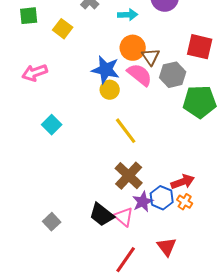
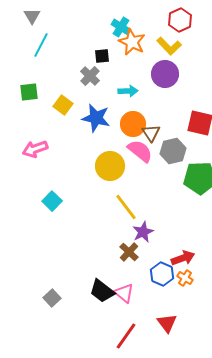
blue star: (106, 70) -> (96, 118), moved
yellow circle: (110, 90) -> (110, 166), size x1.5
brown cross: (129, 176) -> (129, 252), size x0.7
purple star: (143, 202) -> (143, 232), moved

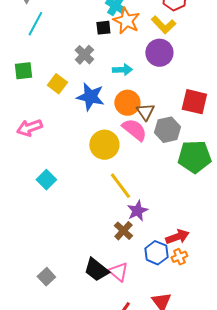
black square: (102, 56) -> (103, 28), moved
orange cross: (185, 278) -> (179, 257), turned 35

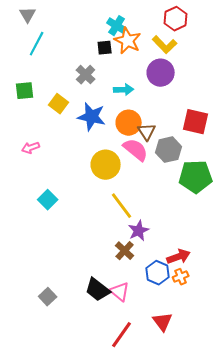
pink arrow: (29, 128) -> (31, 148), size x0.7

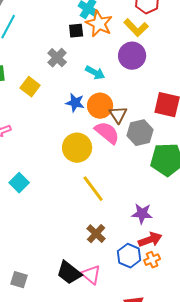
cyan arrow: (124, 90) -> (95, 73), turned 30
blue star: (92, 117) -> (75, 103), moved, size x0.7
purple star: (139, 231) -> (142, 214), moved, turned 30
gray square: (48, 297) -> (19, 280), turned -30

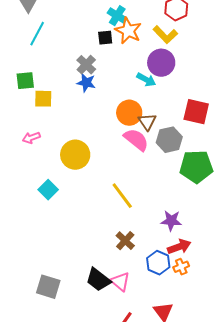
cyan arrow: (95, 73) -> (146, 80), moved
yellow square: (30, 87) -> (43, 99), moved, turned -36
blue star: (75, 103) -> (86, 83), moved
yellow circle: (77, 148) -> (75, 155), moved
gray square: (19, 280) -> (48, 287), size x1.4

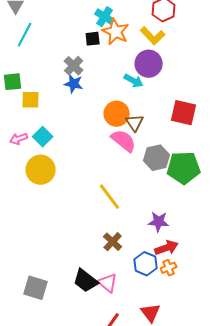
gray hexagon: (169, 140) -> (157, 158), moved
yellow circle: (75, 155) -> (41, 170), moved
cyan square: (48, 190) -> (43, 137), moved

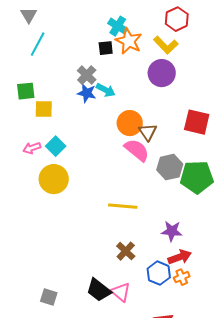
cyan arrow: (134, 81) -> (106, 90), moved
yellow line: (110, 197) -> (123, 206), turned -48
gray square: (36, 288) -> (49, 297), size x0.7

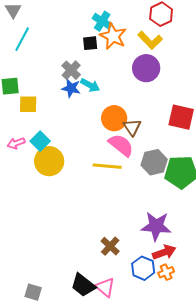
yellow circle: (54, 179) -> (49, 161), moved
yellow line: (123, 206) -> (107, 166), moved
purple star: (172, 231) -> (156, 226), size x1.4

